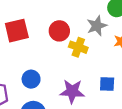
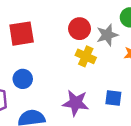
red circle: (59, 31) -> (80, 29), moved
blue circle: (31, 79) -> (23, 79), moved

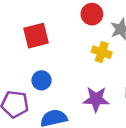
red circle: (80, 29) -> (92, 14), moved

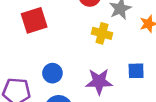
blue circle: (41, 80) -> (52, 73), moved

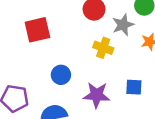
blue circle: (52, 73) -> (61, 75), moved

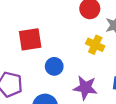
red square: (37, 30) -> (30, 39), moved

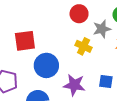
blue circle: (54, 66) -> (46, 65), size x1.5

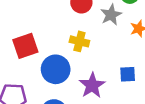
yellow cross: (84, 46) -> (79, 41), moved
purple star: (74, 85) -> (92, 85), turned -30

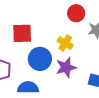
purple star: (92, 85) -> (66, 67), moved

